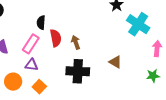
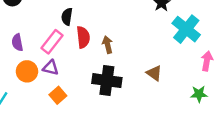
orange circle: (13, 82) -> (27, 71), moved

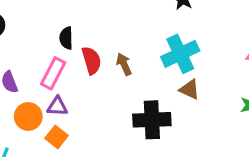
cyan cross: (186, 29) -> (180, 54), moved, turned 36
black cross: (107, 81) -> (152, 120), moved
orange square: (58, 95) -> (56, 137), moved

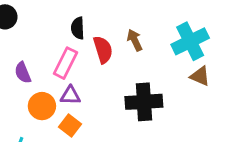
brown arrow: (124, 64) -> (135, 40), moved
black cross: (152, 120) -> (144, 102), moved

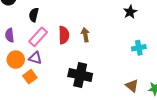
black semicircle: (78, 28) -> (34, 15), moved
cyan cross: (190, 41) -> (139, 48), moved, size x0.6
brown triangle: (200, 76) -> (132, 86), moved

